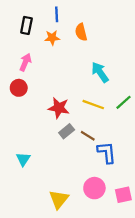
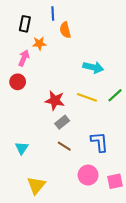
orange semicircle: (81, 32) -> (65, 30), moved
orange star: (52, 38) -> (39, 43), moved
cyan arrow: (100, 72) -> (93, 67), turned 138
brown line: (88, 136) -> (64, 146), moved
yellow triangle: (59, 199) -> (36, 185), moved

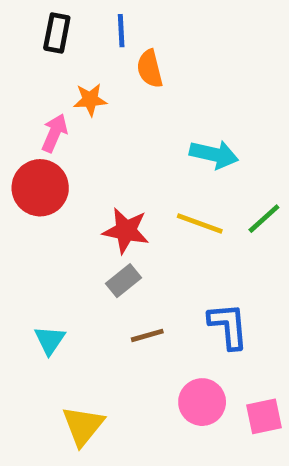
black rectangle: (25, 24) -> (57, 33), moved
red circle: (18, 82) -> (40, 188), size x1.5
gray rectangle: (62, 122) -> (123, 281), moved
brown line: (64, 146) -> (147, 335), turned -48

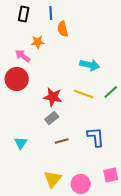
pink arrow: (54, 133) -> (23, 56), turned -77
pink circle: (202, 402) -> (81, 184), moved
yellow triangle: (83, 426) -> (53, 179), moved

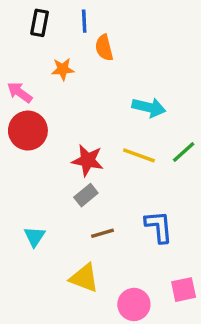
pink arrow: (23, 56) -> (20, 92), moved
yellow triangle: (53, 179) -> (84, 278), moved, turned -48

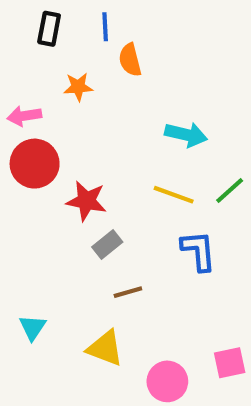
pink arrow: (20, 92) -> (24, 116), turned -45
red star: (88, 160) -> (86, 201), moved
blue L-shape: (159, 227) -> (198, 251), moved
cyan triangle: (35, 237) -> (33, 327), moved

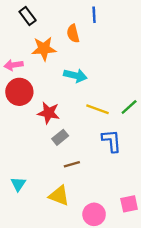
blue line: (105, 27) -> (94, 15), moved
black rectangle: (49, 29) -> (28, 16), turned -48
orange star: (78, 87) -> (44, 49), size x1.5
cyan arrow: (186, 135) -> (75, 75), moved

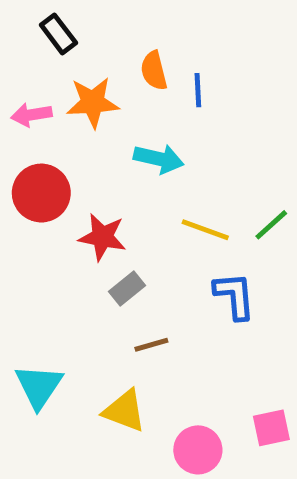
blue line: (94, 15) -> (198, 90), moved
pink arrow: (14, 65) -> (31, 115), moved
cyan triangle: (18, 184) -> (39, 386), size x1.5

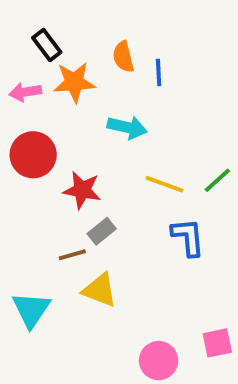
black rectangle: (58, 34) -> (47, 45), moved
brown line: (151, 345) -> (72, 255), moved
yellow triangle: (124, 411) -> (100, 290), moved

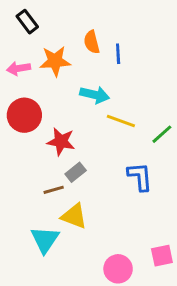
black rectangle: (47, 45) -> (27, 22), moved
yellow line: (164, 184) -> (121, 121), moved
cyan triangle: (31, 310) -> (45, 240), moved

